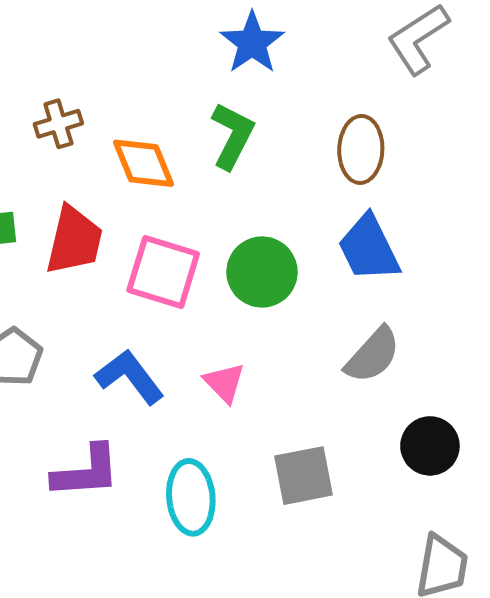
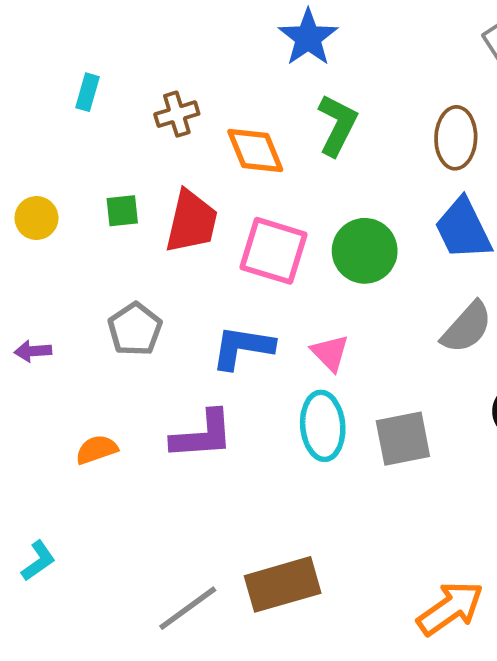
blue star: (252, 43) -> (308, 37), moved
blue L-shape: (130, 377) -> (243, 347), turned -44
cyan ellipse: (191, 497) -> (323, 426), moved

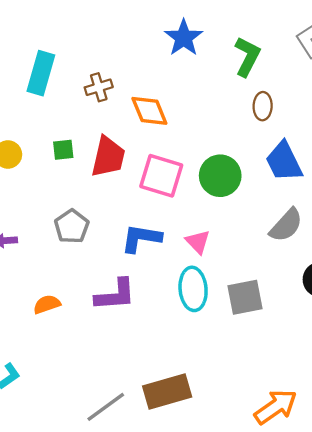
cyan rectangle: (88, 92) -> (41, 73), size x1.8
green L-shape: (337, 125) -> (247, 57), moved
brown ellipse: (456, 138) -> (263, 106), moved, size x0.7

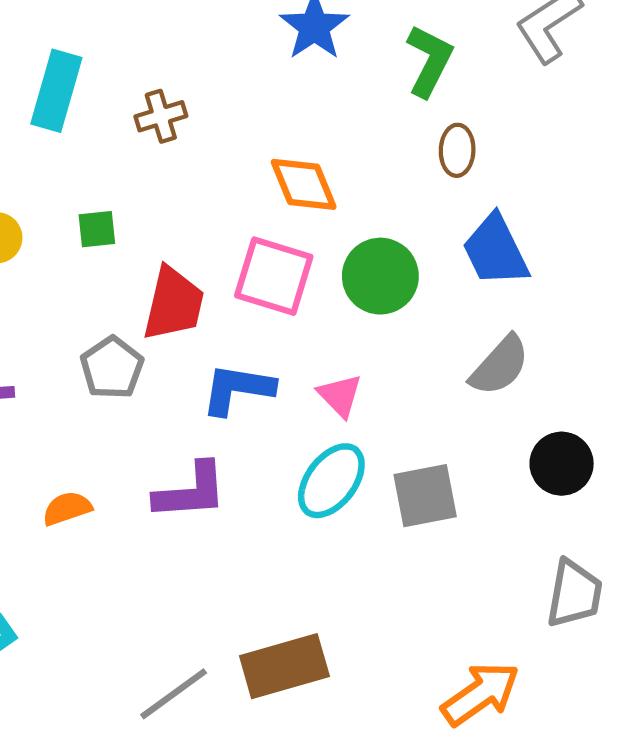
orange diamond: (149, 111) -> (304, 184), moved
red trapezoid: (108, 157) -> (174, 304), moved
cyan ellipse: (193, 289) -> (331, 481), turned 42

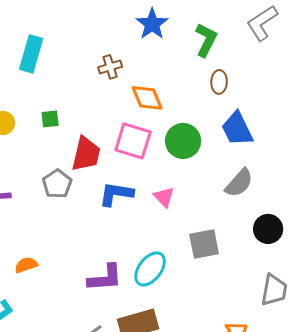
brown cross: (161, 116) -> (110, 67), moved
cyan ellipse: (331, 481) -> (150, 269), moved
purple L-shape: (191, 491) -> (105, 278), moved
orange semicircle: (67, 508) -> (26, 265), moved

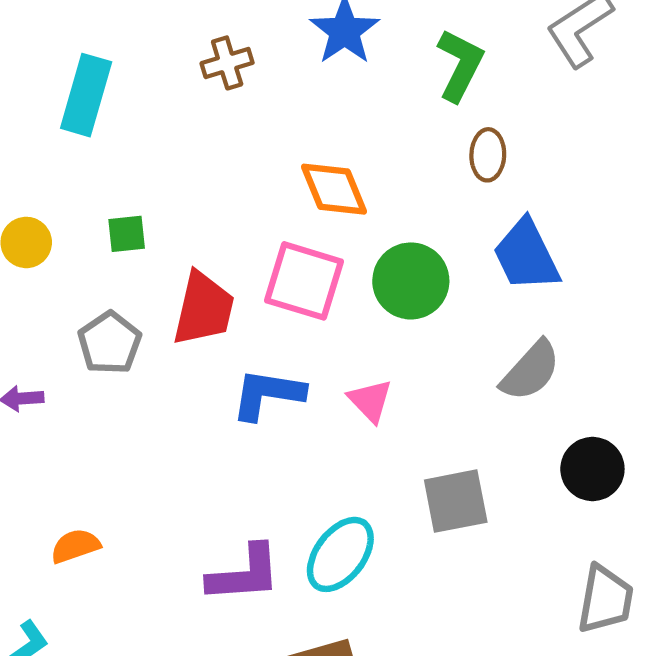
brown cross: (110, 67) -> (227, 63), moved
gray pentagon: (57, 184) -> (110, 343), moved

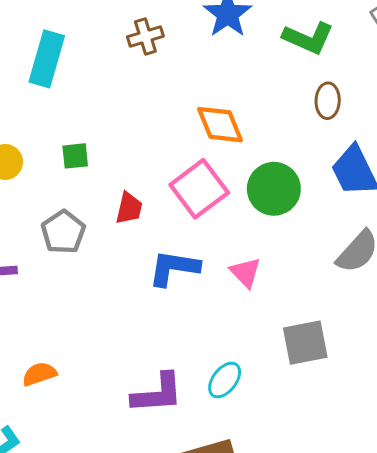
green L-shape: (460, 65) -> (308, 38), turned 87
pink square: (304, 281) -> (199, 189), turned 36
red trapezoid: (204, 309) -> (129, 208), size x0.6
cyan ellipse: (340, 554) -> (225, 380), size x0.7

